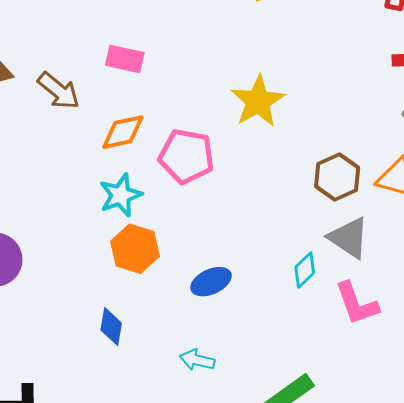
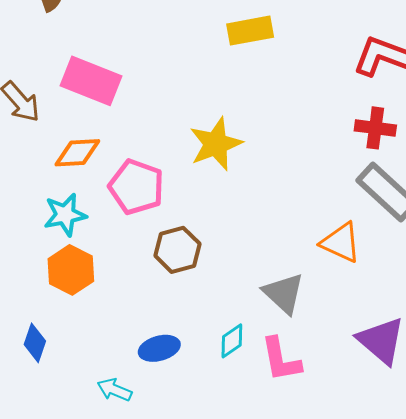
pink rectangle: (125, 59) -> (91, 81), size x1.5
brown hexagon: (337, 177) -> (177, 250), moved
cyan diamond: (305, 270) -> (232, 341), moved
blue ellipse: (211, 282) -> (159, 348), moved

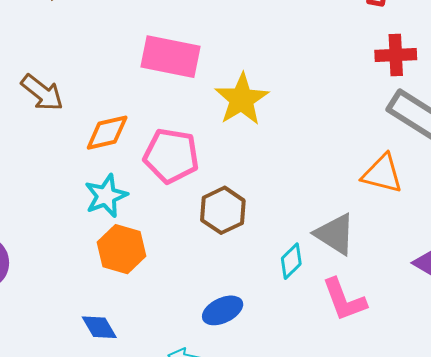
pink rectangle: (91, 81) -> (171, 57), moved
cyan diamond: (232, 341) -> (291, 261), moved
blue diamond: (35, 343) -> (99, 327), turned -39

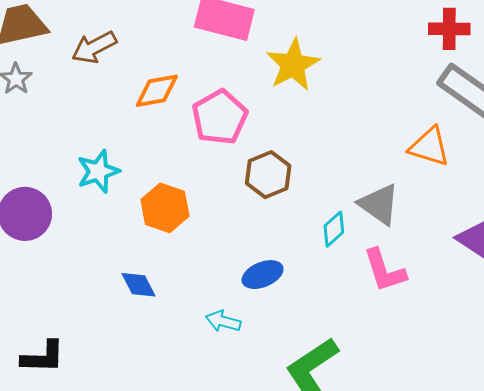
brown arrow: (42, 93) -> (94, 47), turned 111
pink pentagon: (171, 156) -> (220, 117), turned 30
cyan star: (106, 196) -> (98, 171), moved

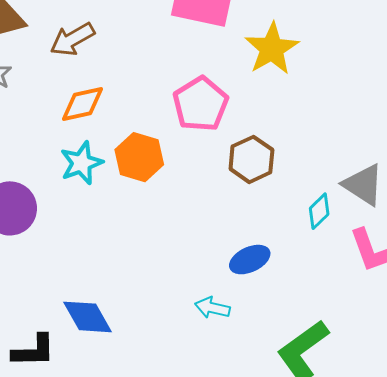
orange diamond: (157, 91) -> (82, 104), moved
orange hexagon: (165, 208) -> (139, 157), moved
blue diamond: (138, 285) -> (88, 317), moved, size x1.4

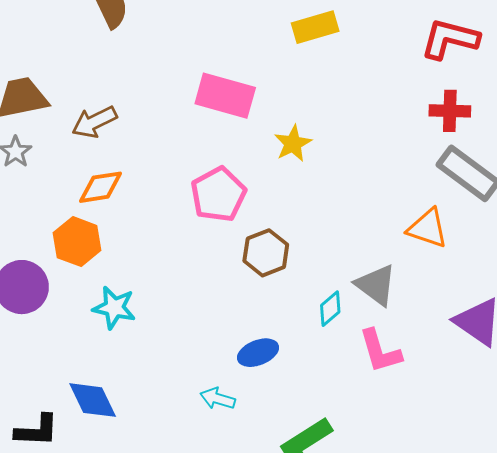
yellow star: (272, 49) -> (293, 144), size x0.7
orange hexagon: (139, 157) -> (77, 242), moved
cyan star: (81, 163) -> (114, 308), moved, turned 30

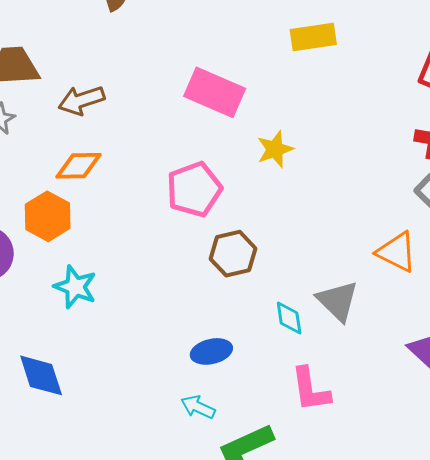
cyan diamond: (330, 309) -> (289, 318), turned -66
pink L-shape: (380, 351) -> (310, 390), moved
cyan arrow: (218, 399) -> (198, 407), moved

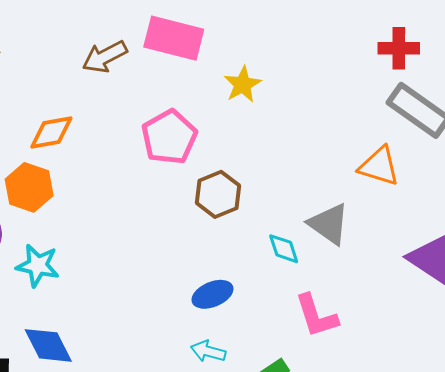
brown arrow: (81, 100) -> (105, 57), moved
cyan star: (75, 287) -> (38, 265), moved

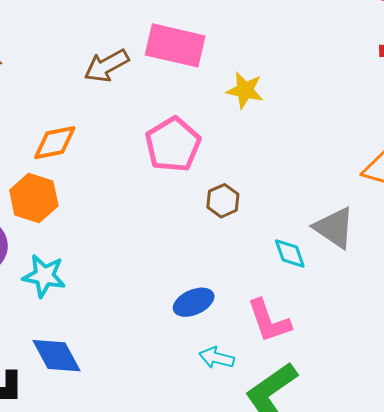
yellow star: (243, 84) -> (245, 90), turned -30
brown hexagon: (218, 194) -> (223, 201), size x0.7
blue ellipse: (212, 294) -> (194, 302), moved
pink L-shape: (316, 316) -> (269, 321), moved

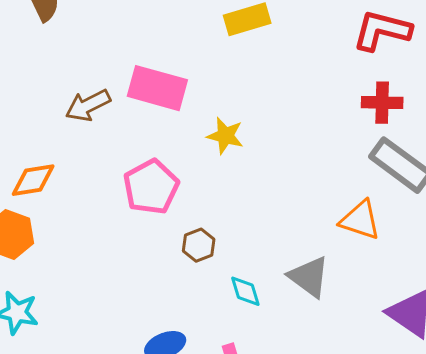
cyan diamond: (290, 254) -> (245, 291), moved

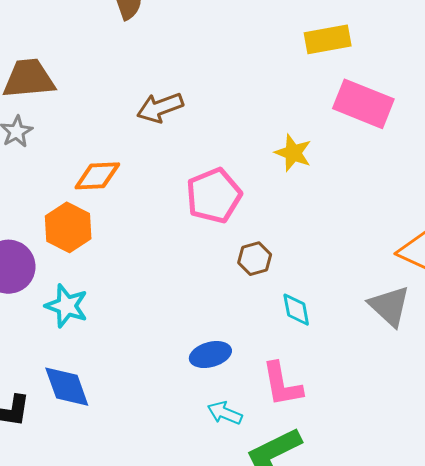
pink rectangle: (157, 88) -> (363, 104), moved
gray triangle: (309, 277) -> (390, 306), moved

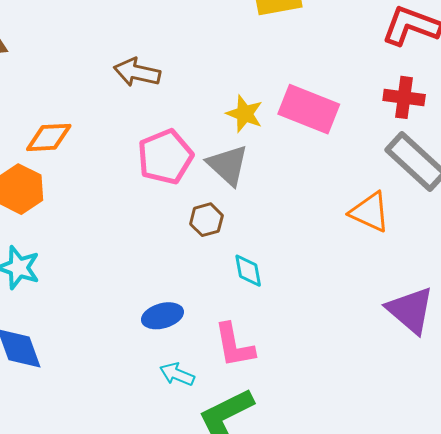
pink rectangle: (363, 104) -> (309, 109), moved
brown arrow: (160, 108) -> (137, 72), moved, turned 33
gray triangle: (390, 306) -> (228, 165), moved

